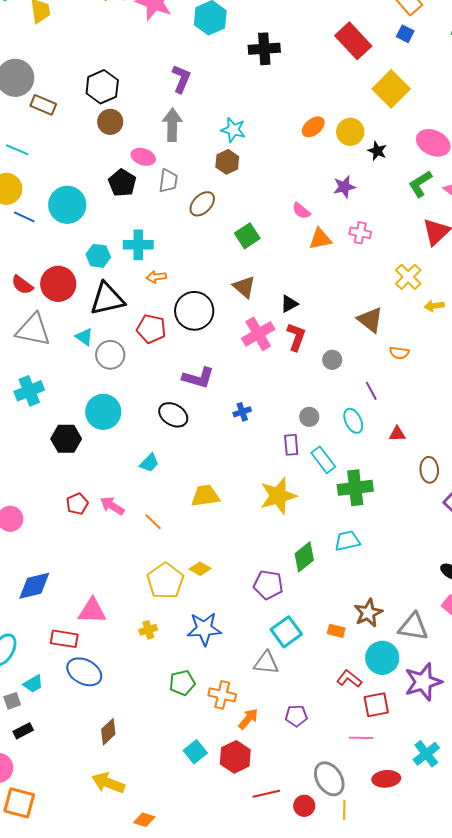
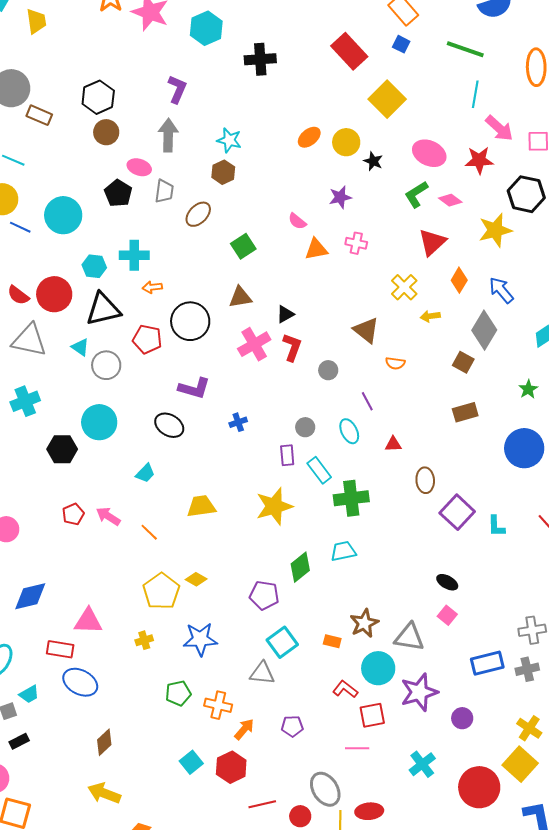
brown triangle: (244, 287) -> (240, 297), turned -50
red ellipse: (386, 779) -> (369, 811), moved

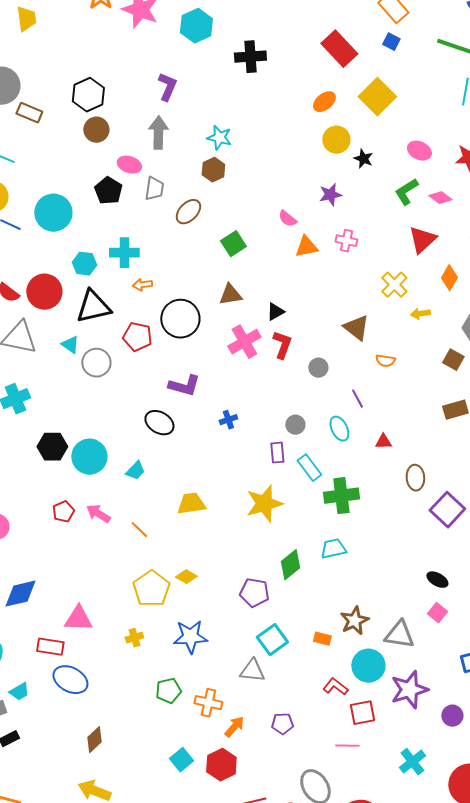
orange ellipse: (309, 137) -> (324, 102), moved
pink ellipse: (429, 153) -> (419, 151), size x0.7
cyan circle: (99, 422) -> (89, 457), moved

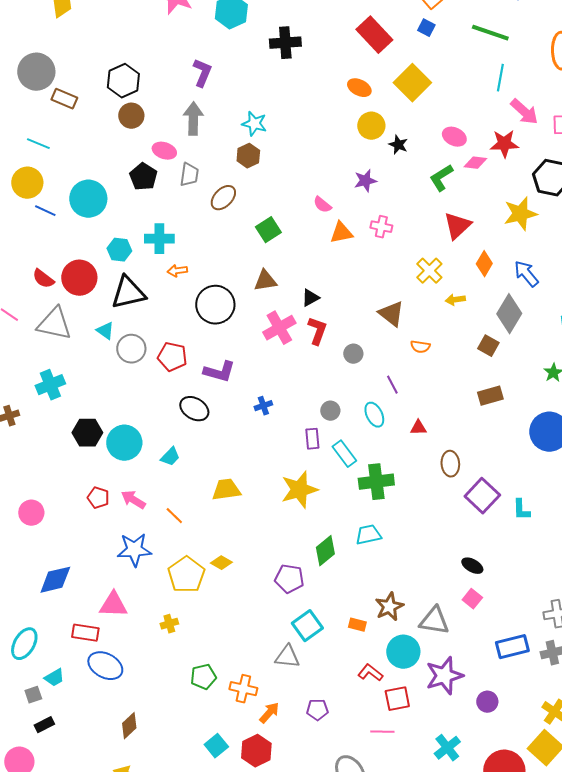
orange ellipse: (324, 102) -> (359, 88), turned 65
pink diamond: (440, 198) -> (475, 163), moved, turned -30
red pentagon: (137, 337) -> (172, 357), moved
red pentagon: (63, 512) -> (98, 498), turned -30
blue star: (190, 637) -> (134, 550), moved

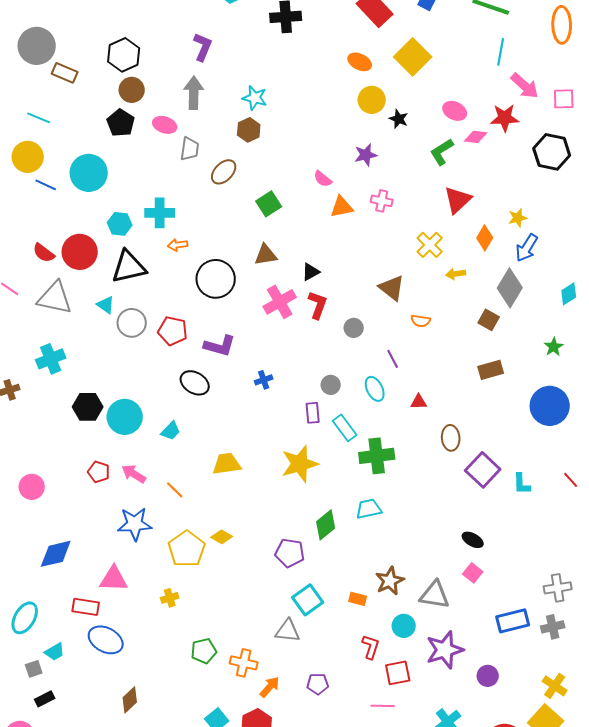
black pentagon: (143, 177) -> (121, 123), moved
yellow star: (520, 214) -> (518, 218), moved, size x0.6
blue arrow: (526, 274) -> (527, 248), turned -108
cyan circle: (403, 652) -> (404, 626), size x0.7
red L-shape: (370, 673) -> (371, 647), turned 70

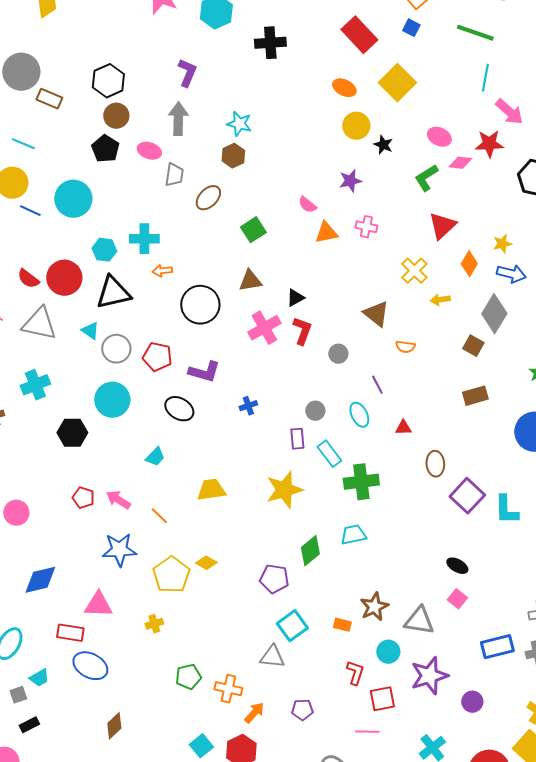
blue arrow: (527, 248) -> (511, 274), turned -108
cyan circle: (125, 417) -> (112, 400), moved
cyan L-shape: (522, 484) -> (506, 510), size x1.4

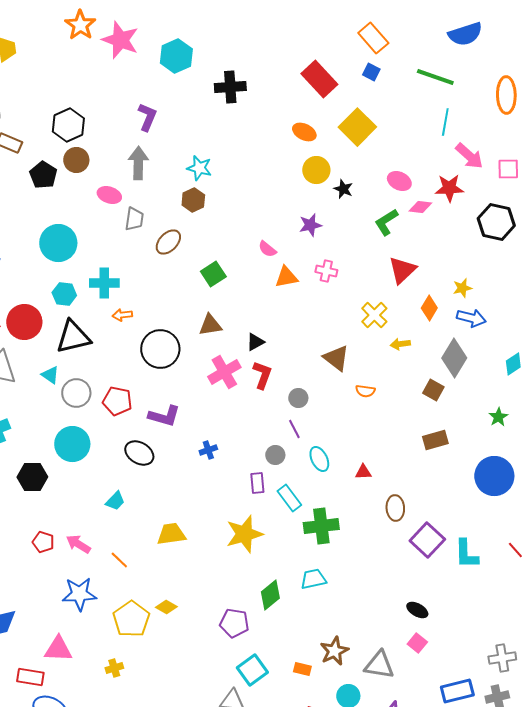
black pentagon: (105, 149) -> (43, 175), moved
cyan circle: (73, 199) -> (58, 243), moved
purple line: (377, 385) -> (294, 429), moved

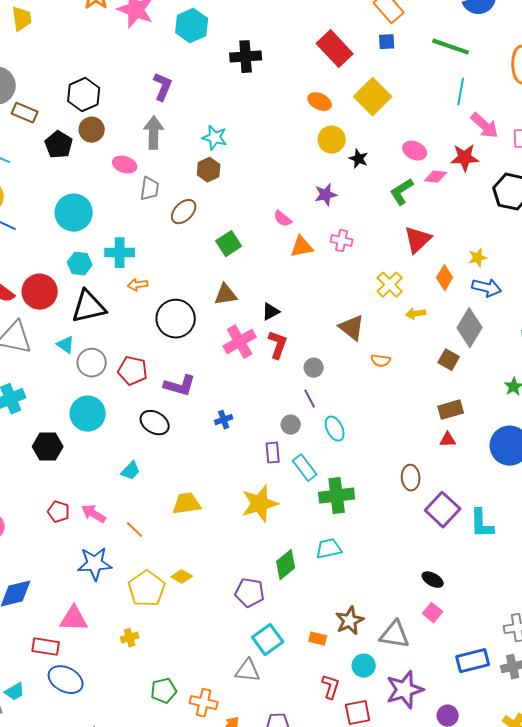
blue square: (371, 72) -> (387, 42), turned -30
red triangle: (363, 472) -> (448, 440), moved

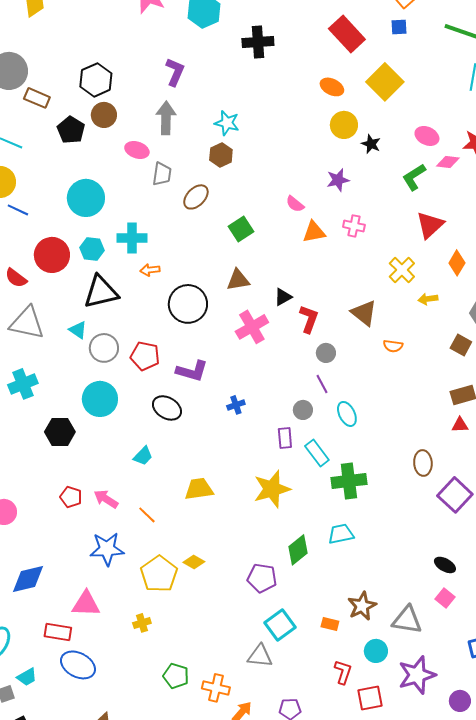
red circle: (40, 292) -> (52, 255), moved
red L-shape: (278, 345) -> (309, 319), moved
green pentagon: (164, 691) -> (176, 676), turned 30

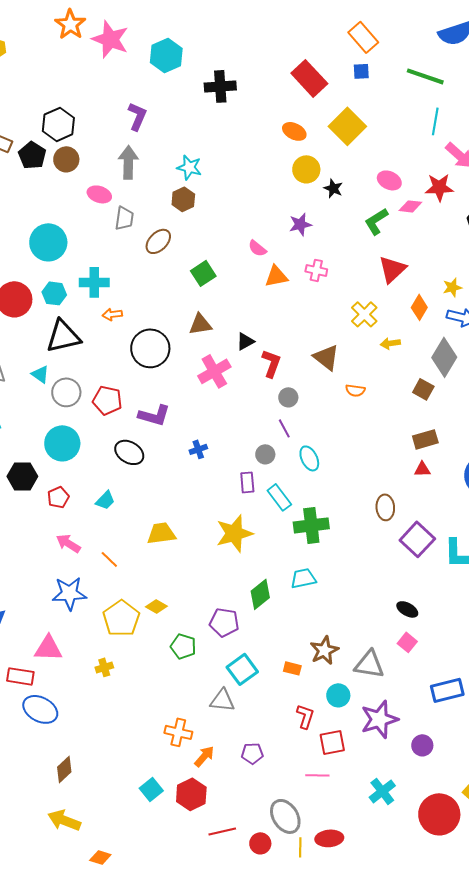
black pentagon: (71, 130) -> (32, 155), moved
red pentagon: (71, 497) -> (58, 497), moved, turned 30
green pentagon: (176, 676) -> (183, 646), moved

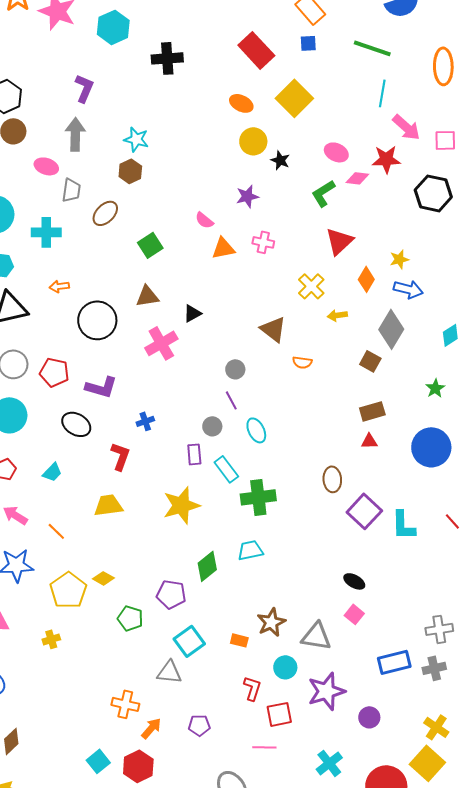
cyan cross: (94, 282) -> (46, 232), moved
red L-shape: (271, 363) -> (120, 456), moved

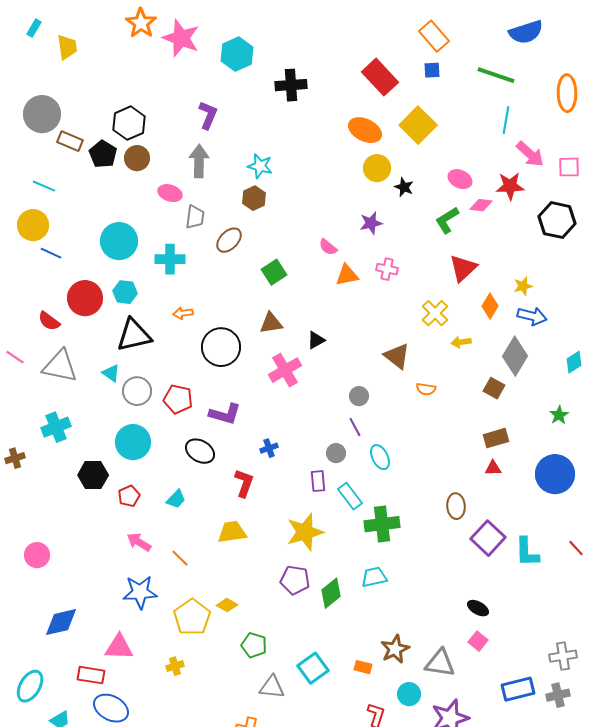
orange ellipse: (241, 103) -> (365, 130), size x1.4
purple pentagon: (171, 594) -> (295, 580), moved
gray triangle: (169, 672) -> (272, 687), moved

